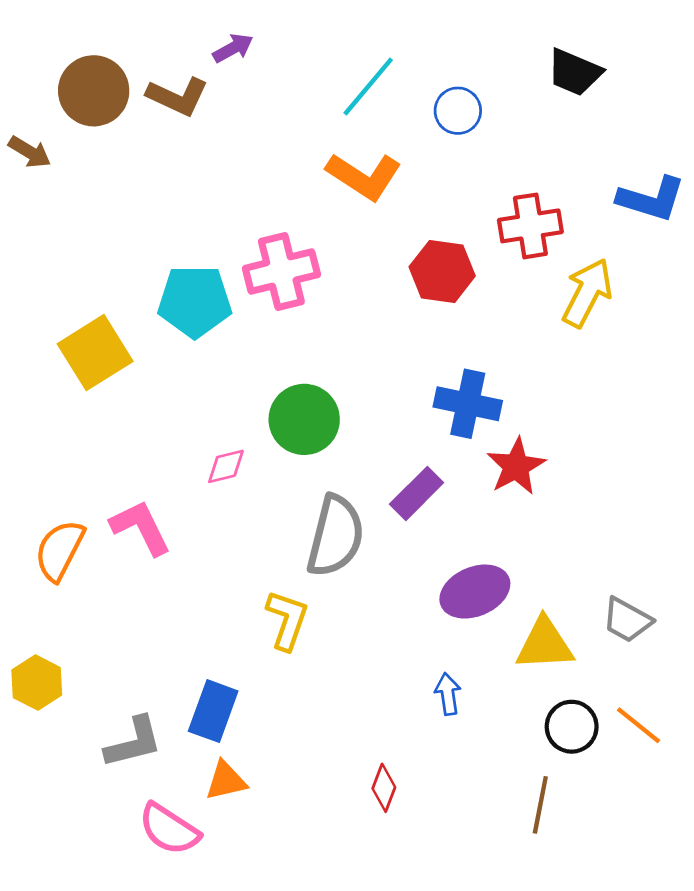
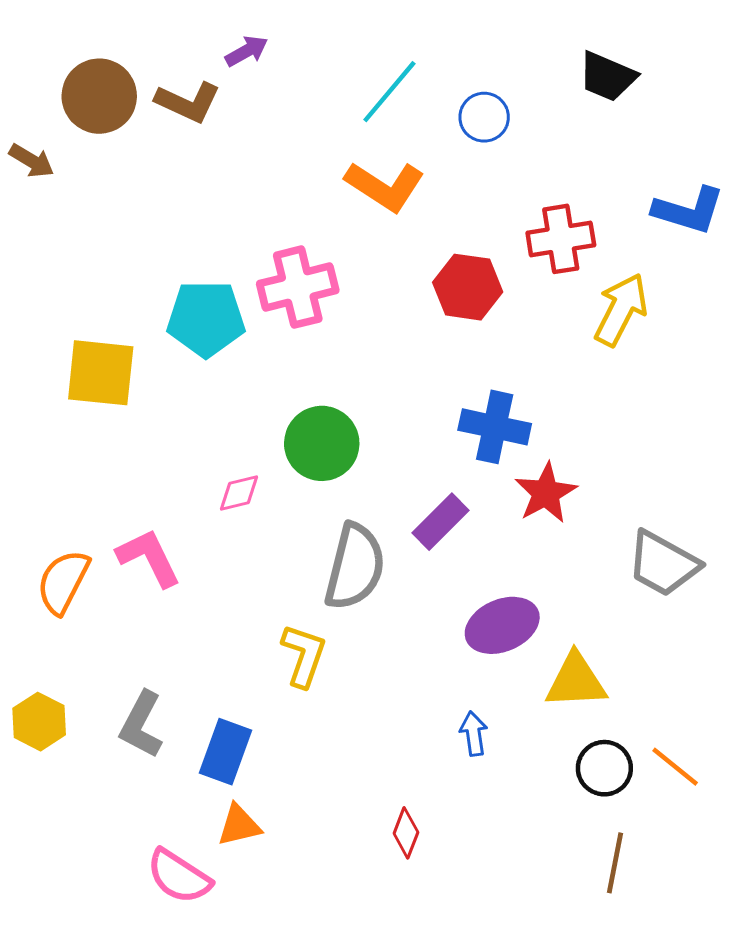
yellow square: (95, 353) -> (101, 373), turned 38
gray trapezoid: (627, 620) -> (663, 564), moved, size x1.4
gray L-shape: (133, 742) -> (141, 725), moved, turned 132
brown line: (540, 805) -> (615, 863), moved

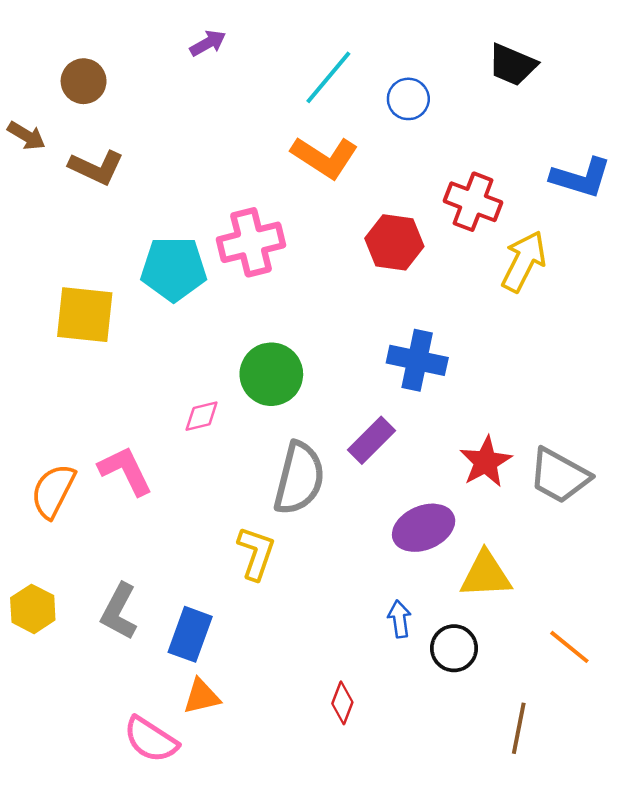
brown circle: (99, 96) -> (84, 81), size x0.7
brown L-shape: (188, 102) -> (96, 167), moved
red cross: (561, 239) -> (473, 202), turned 30
red star: (546, 493) -> (486, 462), moved
black circle: (604, 768) -> (454, 648), moved

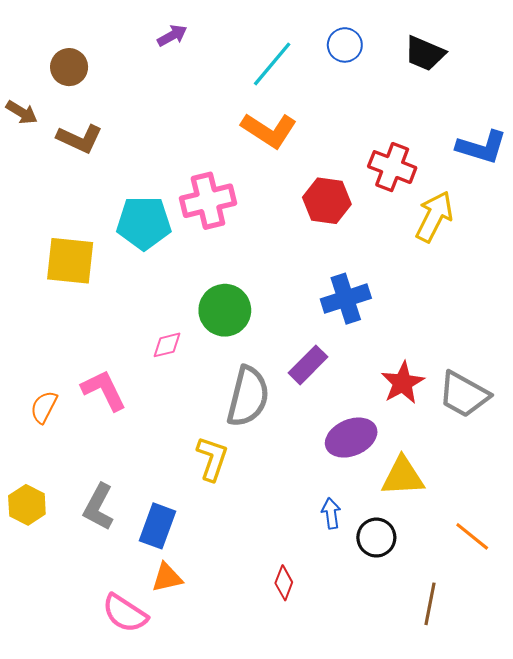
blue circle: (408, 99) -> (345, 45), moved
blue cross: (417, 360) -> (346, 299), turned -30
orange semicircle: (53, 491) -> (44, 407), size x0.7

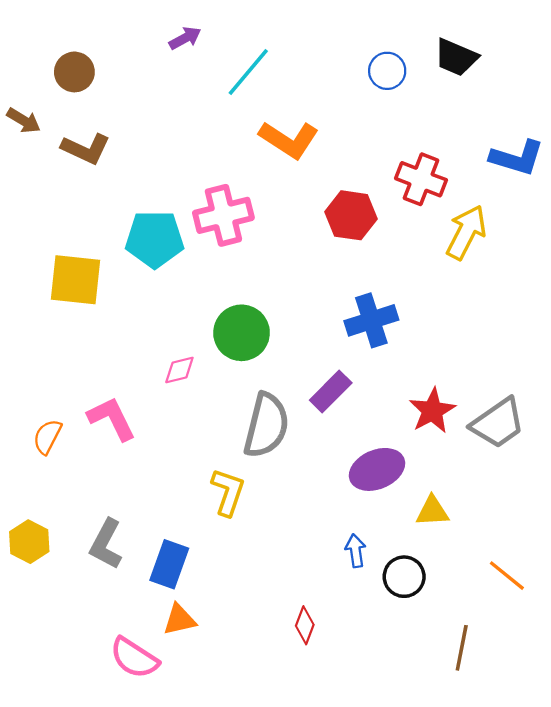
blue circle: (345, 45) -> (387, 71), moved
cyan line: (272, 64) -> (248, 72), moved
gray trapezoid: (464, 394) -> (498, 423), turned -64
yellow triangle: (403, 476) -> (432, 511), size x0.7

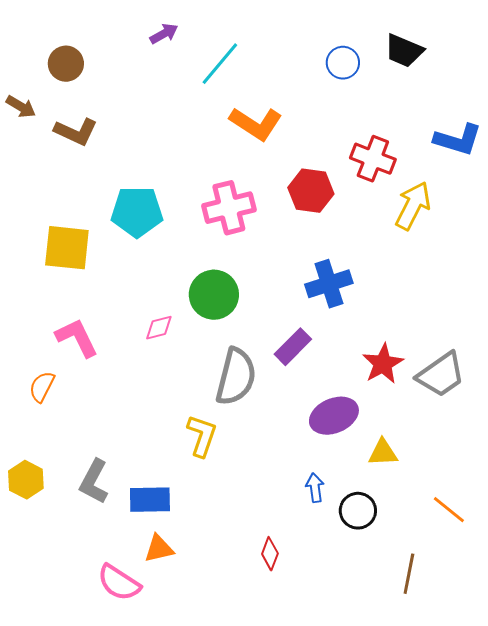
pink cross: (223, 215) -> (229, 208), moved
pink L-shape: (112, 419) -> (77, 338), moved
blue rectangle: (169, 564) -> (150, 500), turned 69

